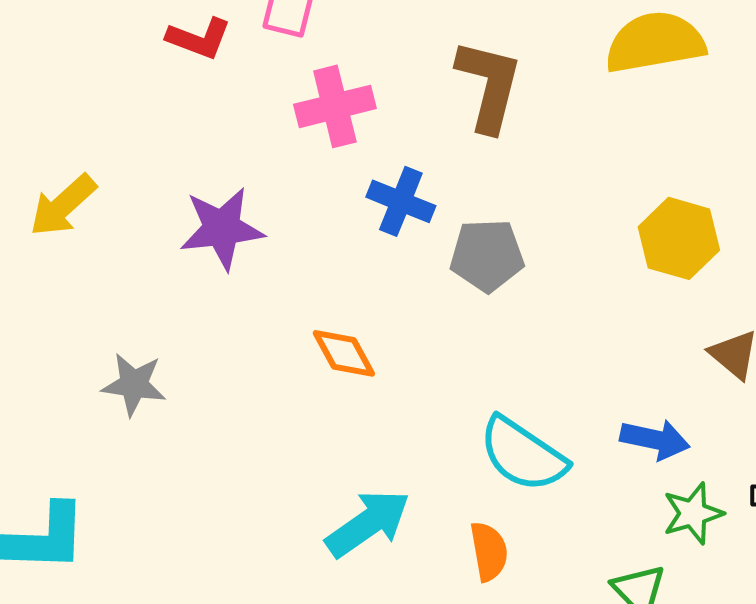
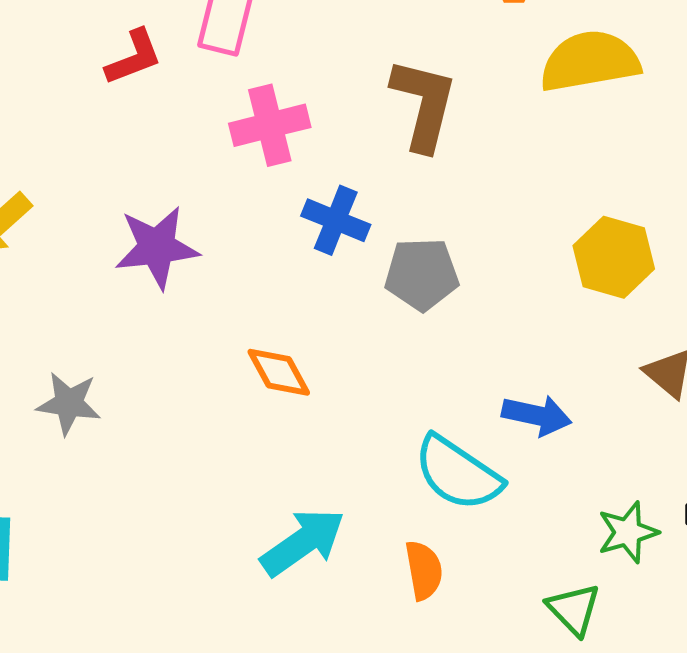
red L-shape: (199, 38) -> (134, 57), turned -42
blue arrow: (655, 439) -> (537, 415), moved

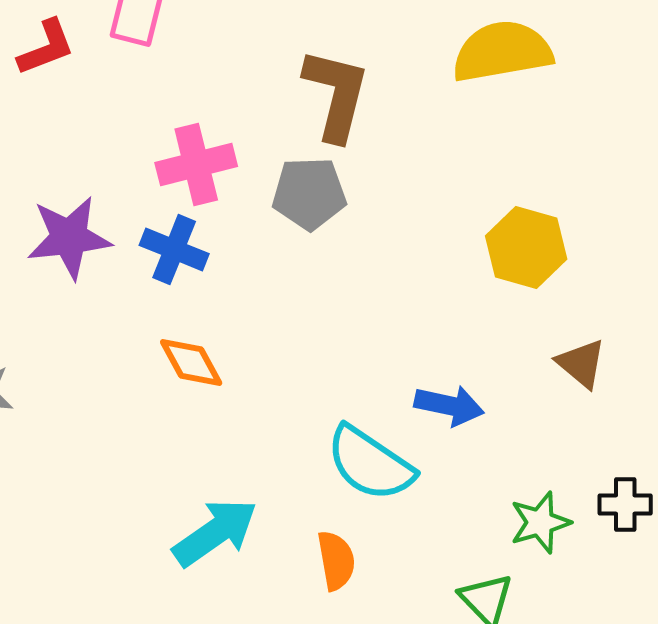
pink cross: (270, 125) -> (196, 164), moved
blue cross: (336, 220) -> (174, 249), moved
gray pentagon: (422, 274) -> (309, 193), moved

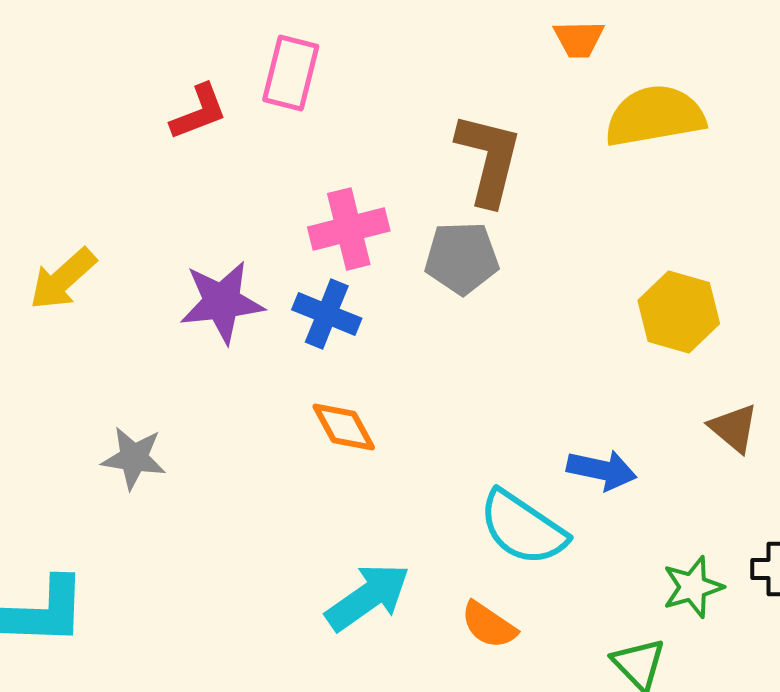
orange semicircle: (336, 560) -> (489, 625), turned 134

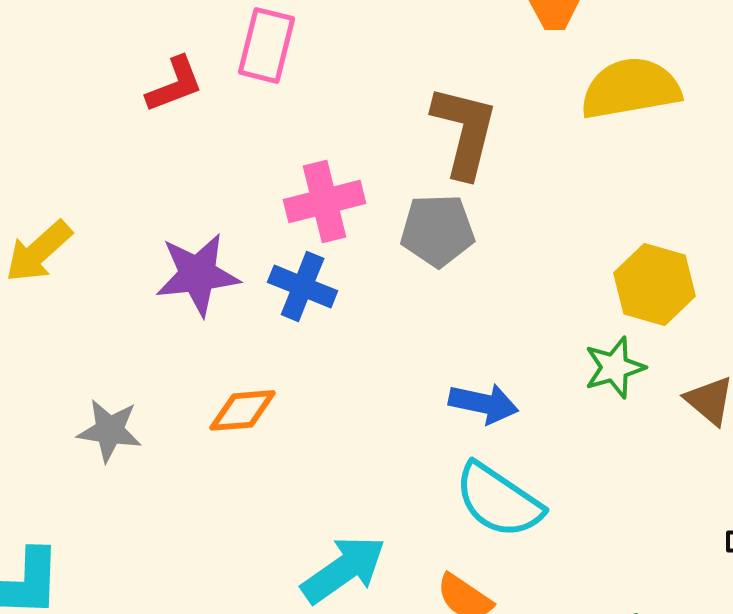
orange diamond: (344, 427) -> (243, 410), moved, turned -66
blue arrow: (602, 470) -> (484, 403), moved
green star: (693, 587) -> (615, 367), moved

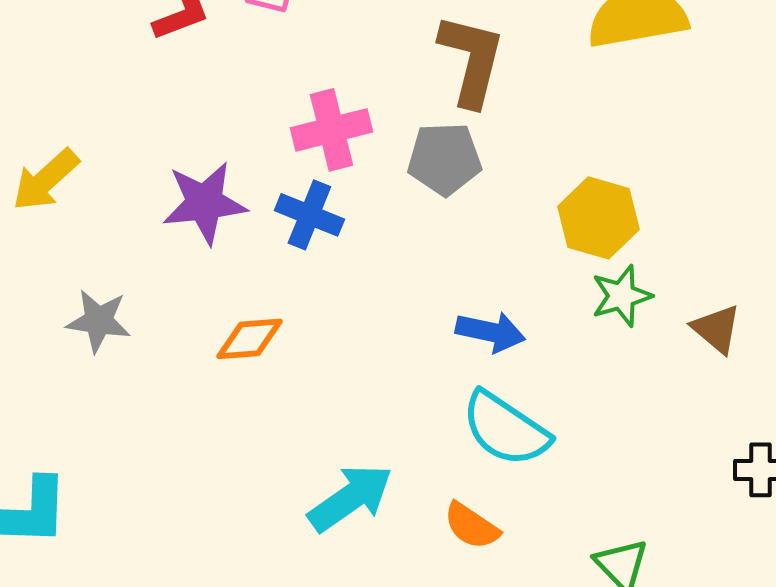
yellow hexagon: (655, 284) -> (598, 218), moved
gray star: (110, 430) -> (98, 321), moved

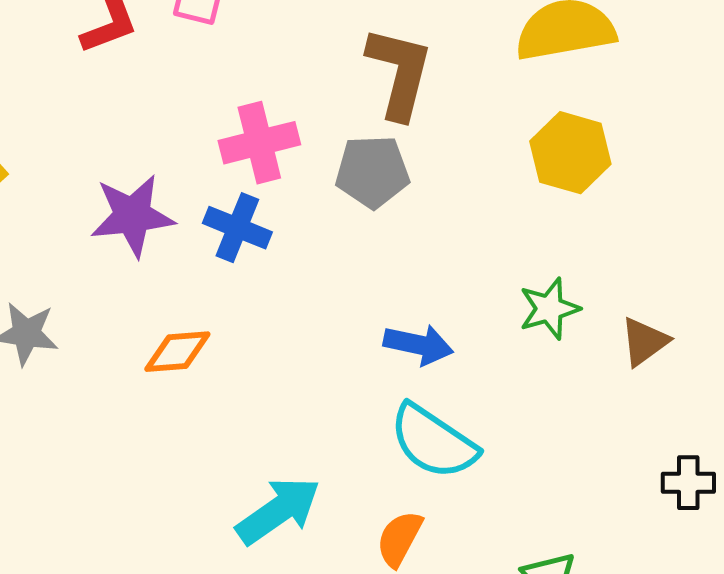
yellow hexagon: (598, 218) -> (570, 153), moved
brown triangle: (716, 329) -> (644, 342), turned 44
orange semicircle: (471, 526) -> (399, 539), turned 84

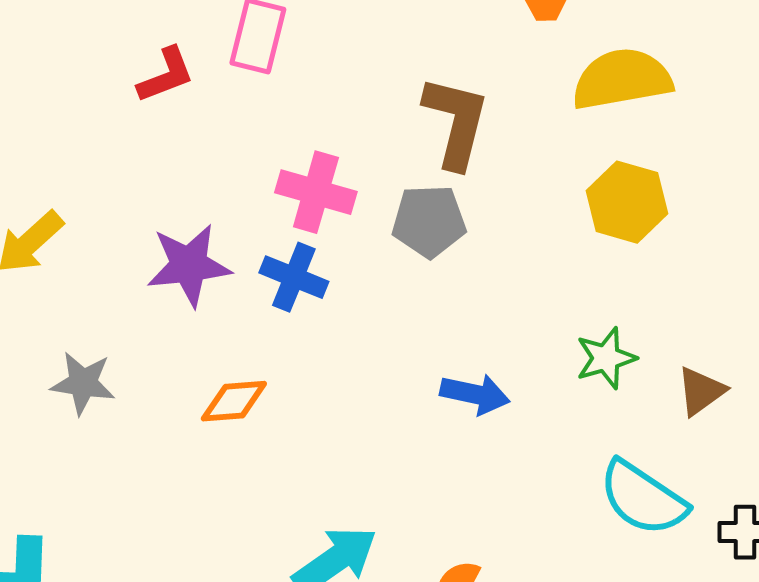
pink cross: (259, 143) -> (316, 192), turned 30
cyan semicircle: (433, 442) -> (643, 498), moved

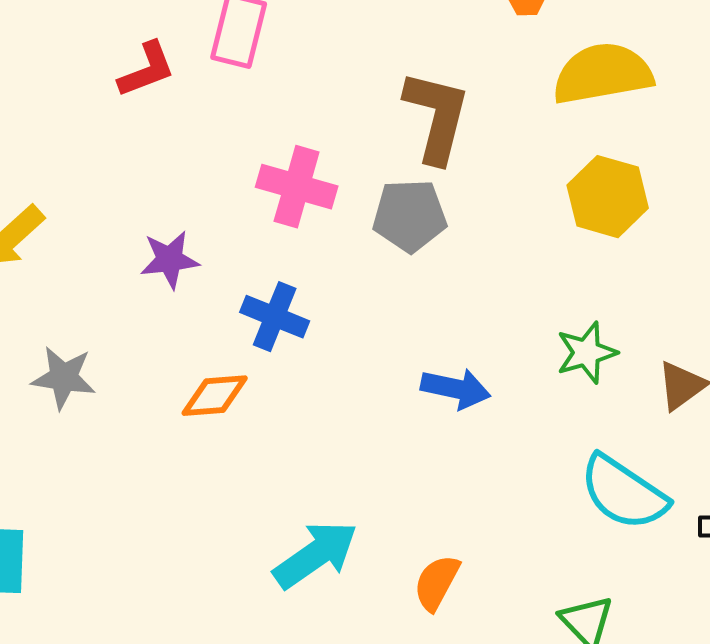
purple star: (189, 265) -> (170, 260), size x0.7
blue cross: (294, 277) -> (275, 317), moved

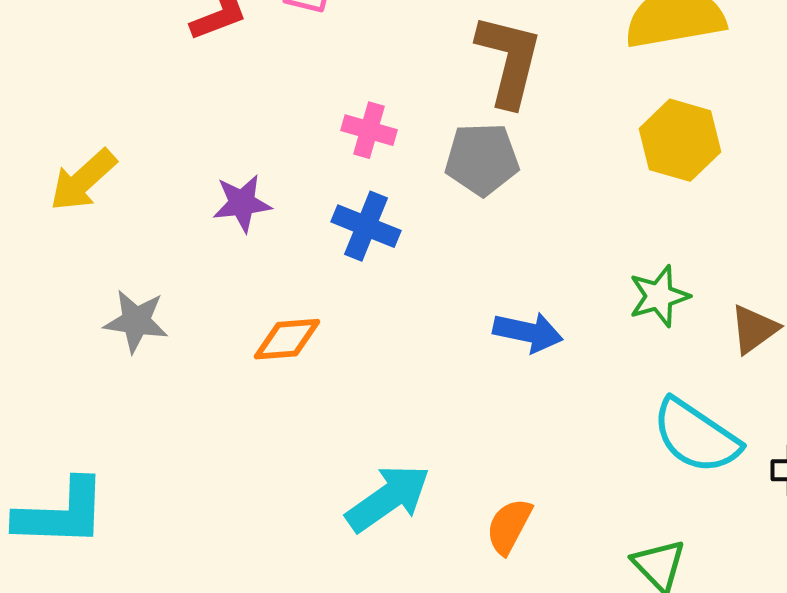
pink cross: (297, 187) -> (369, 130), size x0.7
blue cross: (275, 317) -> (366, 226), moved

